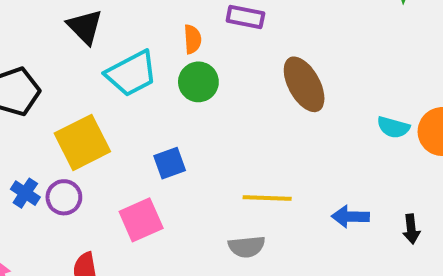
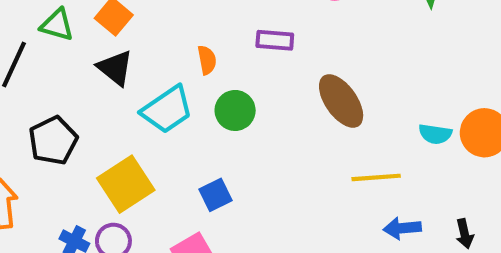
orange semicircle: (192, 39) -> (207, 60), moved
yellow line: (267, 198) -> (376, 177), moved

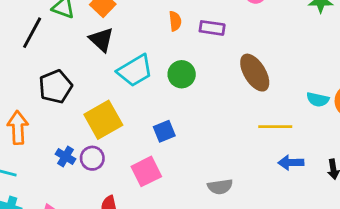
orange semicircle: (207, 60) -> (175, 21), moved

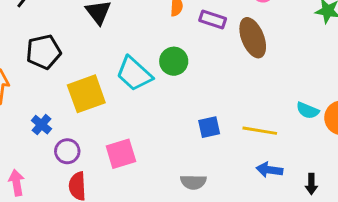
cyan trapezoid: (135, 71) -> (134, 74), moved, turned 63
brown ellipse: (255, 73) -> (253, 38), moved
blue square: (164, 131) -> (209, 127), moved
purple circle: (92, 158) -> (67, 151), moved

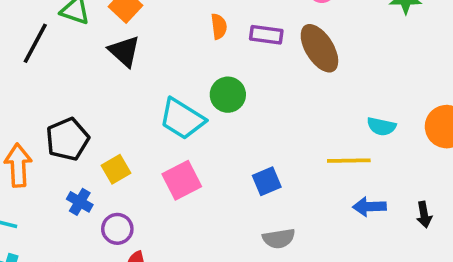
black pentagon: (44, 52) -> (67, 139), moved
yellow square: (86, 94) -> (116, 169), moved, size x0.6
cyan semicircle: (308, 110) -> (381, 126), moved
blue square: (209, 127) -> (267, 181), moved
pink square: (121, 154) -> (182, 180), moved

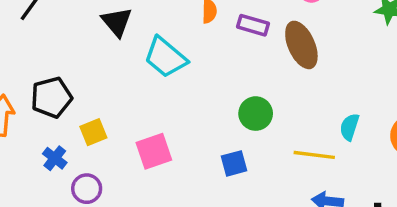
green circle: (228, 95) -> (256, 114), moved
cyan trapezoid: (182, 119) -> (166, 57), moved
cyan semicircle: (381, 126) -> (350, 127), turned 88

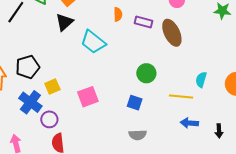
black triangle: (117, 22) -> (64, 22), turned 30
blue cross: (55, 158) -> (30, 102), size x1.6
blue square: (234, 163) -> (135, 103), turned 35

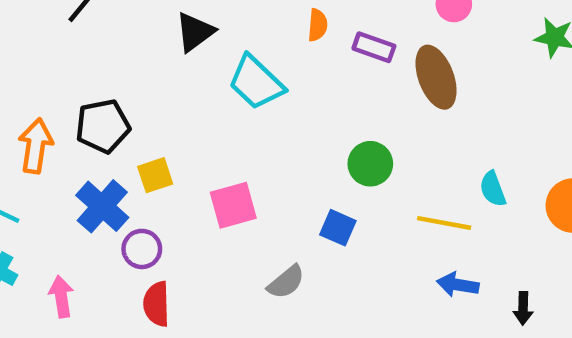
cyan semicircle: (201, 80) -> (493, 189), turned -42
gray semicircle: (138, 135) -> (286, 282), moved, turned -42

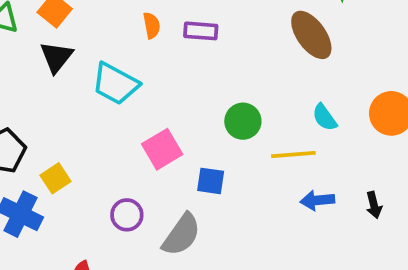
brown ellipse: (436, 77) -> (311, 35), moved
green circle: (370, 164) -> (243, 121), moved
pink square: (233, 205) -> (162, 149), moved
purple circle: (142, 249) -> (127, 215), moved
gray semicircle: (286, 282) -> (181, 235), size x1.4

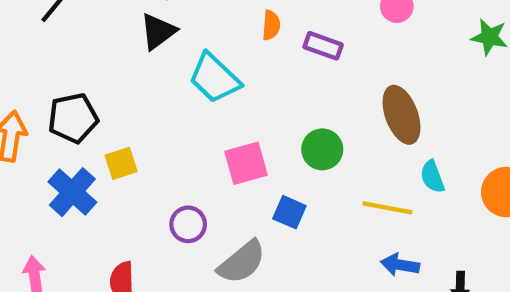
brown ellipse: (311, 35) -> (402, 115), moved
green circle: (243, 121) -> (322, 149), moved

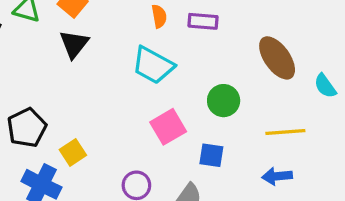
cyan trapezoid: (214, 78) -> (153, 65), moved
cyan semicircle: (432, 177) -> (325, 86), moved
blue arrow: (400, 265) -> (277, 176), moved

